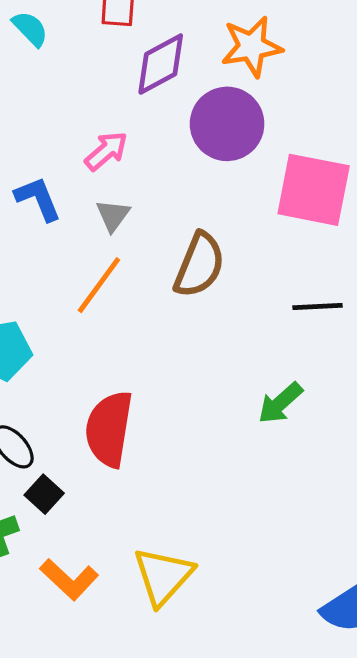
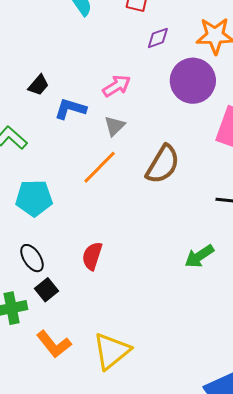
purple diamond: (161, 64) -> (158, 38), size x0.6
blue L-shape: (38, 199) -> (70, 109), turned -60
red semicircle: (109, 429) -> (92, 256), size x0.6

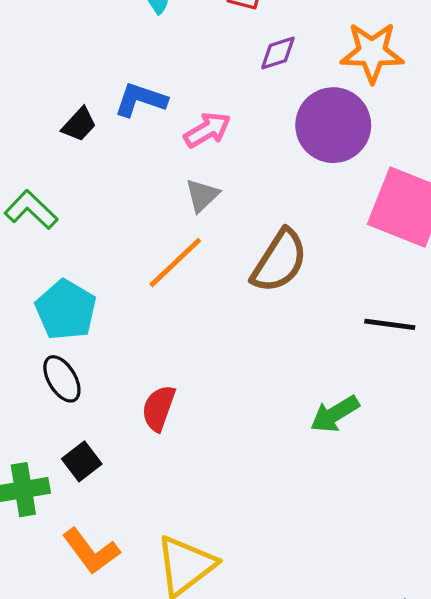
blue L-shape: (70, 109) -> (141, 100), moved
cyan pentagon: (34, 198) -> (66, 310), turned 30
black ellipse: (32, 258) -> (62, 379), moved

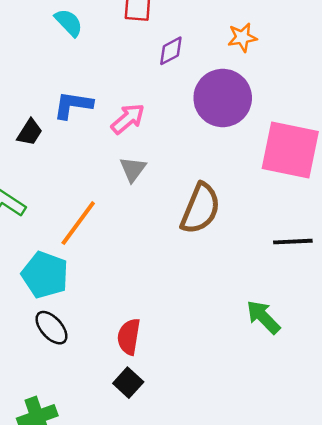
orange star: (372, 52) -> (242, 37), size x0.6
orange line: (175, 263) -> (78, 223), moved
green arrow: (335, 414) -> (263, 317), turned 87
black square: (82, 461) -> (128, 383), moved

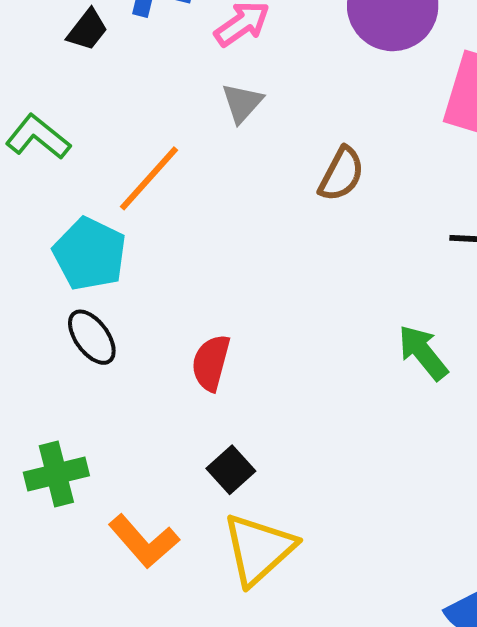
brown semicircle: (200, 209) -> (341, 174), size x0.7
black square: (128, 383) -> (231, 470), moved

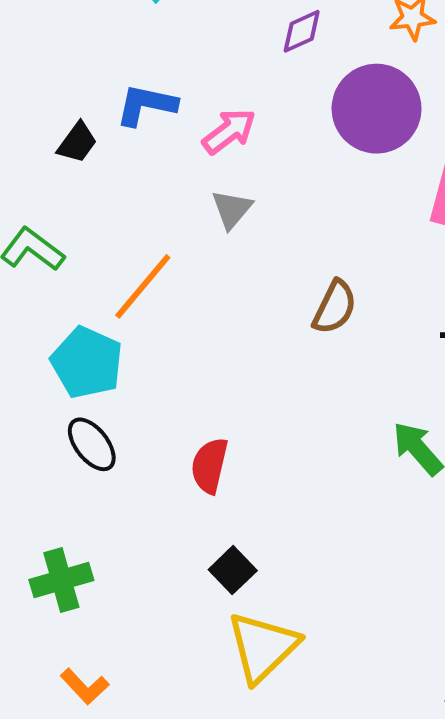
brown semicircle: (341, 174) -> (335, 307), moved
orange L-shape: (144, 541) -> (85, 686), moved, size x0.7

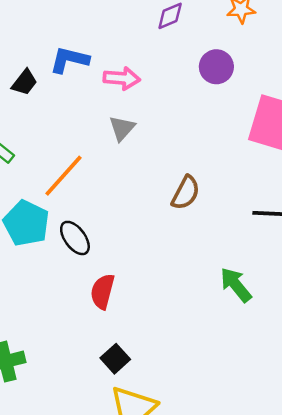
purple circle: (377, 109) -> (216, 67), size x0.6
pink arrow: (229, 131) -> (122, 78), turned 40
black ellipse: (92, 444) -> (75, 238), moved

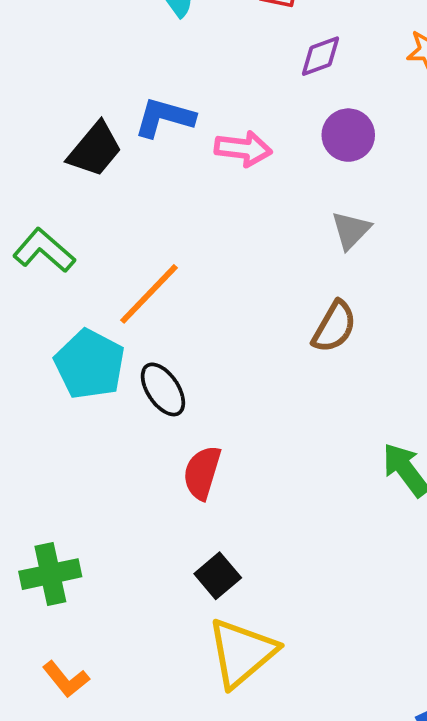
purple circle: (216, 67) -> (348, 135), moved
black trapezoid: (25, 82) -> (95, 149), size x1.4
gray triangle: (122, 128) -> (351, 230), moved

